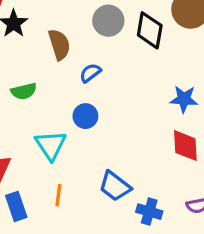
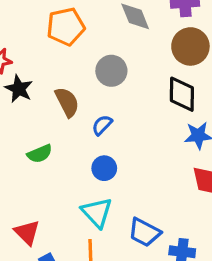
black diamond: (150, 30) -> (182, 94), moved
cyan triangle: (51, 145) -> (97, 213), moved

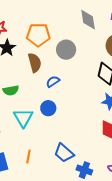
orange pentagon: (66, 27) -> (38, 35), moved
cyan triangle: (97, 213) -> (23, 118), moved

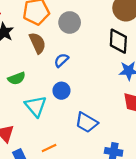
blue trapezoid: (64, 153) -> (86, 122), moved
orange line: (28, 156) -> (49, 148), turned 64

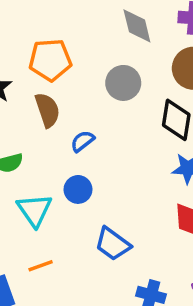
gray circle: (70, 22) -> (123, 83), moved
orange line: (49, 148) -> (41, 266), moved

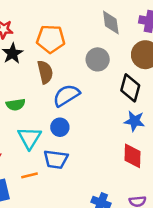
blue semicircle: (83, 141) -> (66, 95), size x1.6
blue trapezoid: (113, 244) -> (56, 159), moved, turned -35

